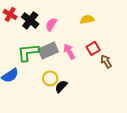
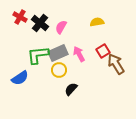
brown arrow: (106, 61) -> (116, 64), size x1.5
yellow circle: (50, 78) -> (59, 70), moved

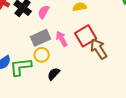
red square: (103, 51) -> (86, 36), size x1.5
green L-shape: (38, 55) -> (21, 67), moved

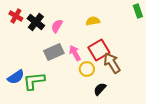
yellow circle: (42, 55) -> (87, 69), moved
black semicircle: (54, 74) -> (100, 89), moved

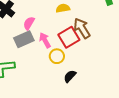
pink semicircle: (57, 26) -> (29, 23), moved
brown arrow: (112, 63) -> (82, 28), moved

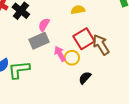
brown arrow: (82, 28) -> (101, 45), moved
pink arrow: (45, 40) -> (60, 54), moved

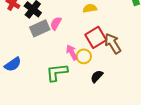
gray rectangle: (39, 41) -> (40, 28), moved
green L-shape: (19, 70) -> (57, 72), moved

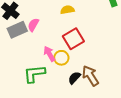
brown arrow: (113, 43) -> (90, 76), moved

